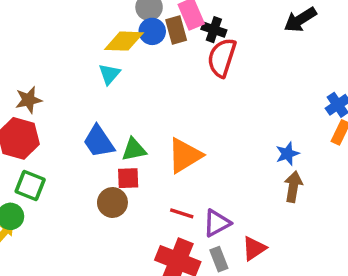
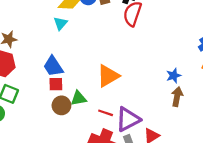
green triangle: (134, 150) -> (79, 98), moved
red square: (128, 178) -> (56, 84), moved
purple triangle: (217, 223) -> (128, 119), size x1.4

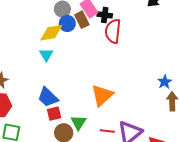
green triangle: (79, 98) -> (79, 123), turned -35

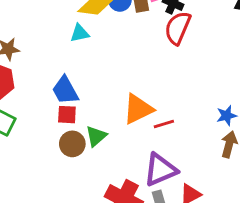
cyan triangle: (46, 55) -> (80, 33), turned 32
red line: (107, 131) -> (164, 124), moved, turned -40

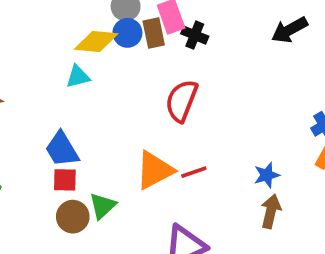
red semicircle: (178, 28) -> (182, 101), moved
red line: (164, 124) -> (194, 172), moved

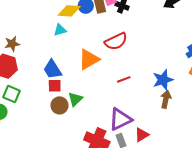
red semicircle: (182, 101) -> (116, 41), turned -135
orange triangle: (155, 170) -> (89, 59), moved
blue star: (267, 175) -> (163, 80), size x1.5

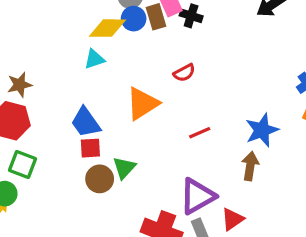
red semicircle: (116, 41) -> (184, 73), size x0.6
brown arrow: (166, 99) -> (250, 166), moved

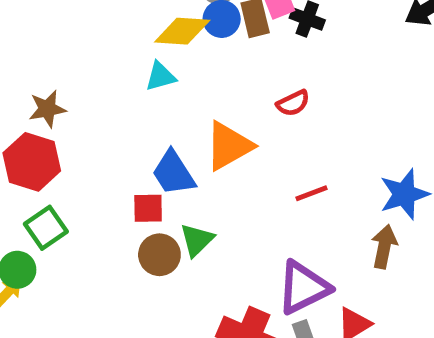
blue trapezoid: (86, 122) -> (173, 173), moved
green square: (22, 164) -> (46, 228), turned 32

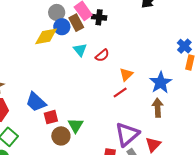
cyan triangle: (160, 76) -> (80, 50), moved, turned -40
orange triangle: (229, 146) -> (126, 74), moved, size x0.6
blue trapezoid: (173, 173) -> (36, 102), moved

